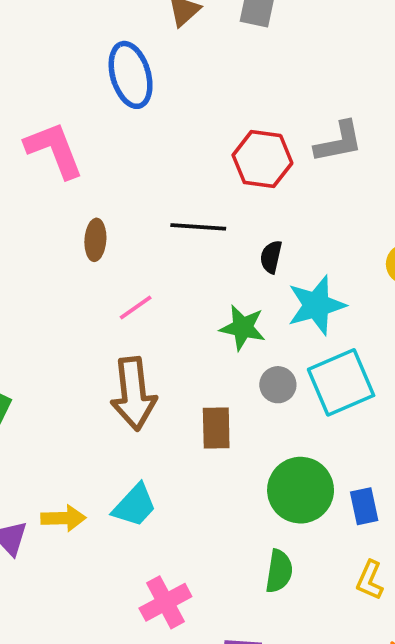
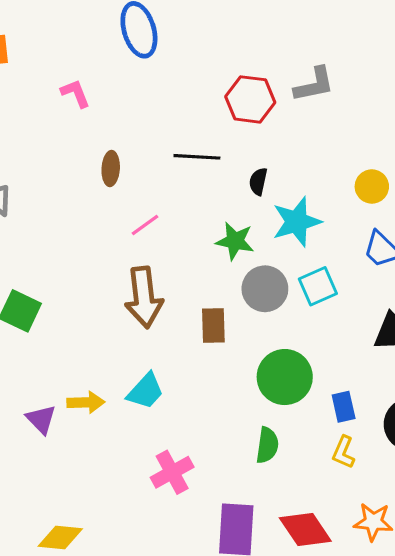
pink L-shape: (54, 150) -> (75, 93), size x0.6
cyan square: (341, 382) -> (318, 286), size x0.7
gray circle: (278, 385) -> (265, 289), size x1.5
blue rectangle: (364, 506) -> (344, 407), moved

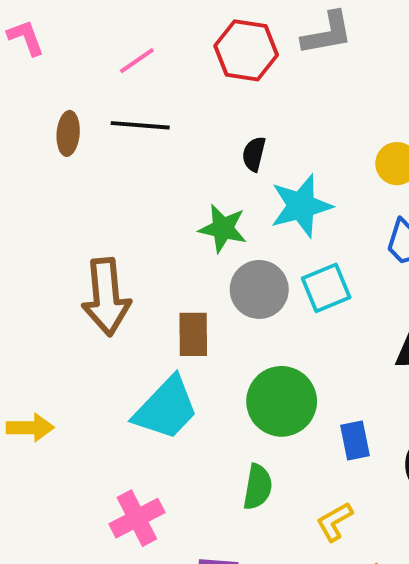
black line: (197, 157) -> (140, 125), moved
pink line: (145, 225) -> (137, 61), moved
cyan trapezoid: (145, 391) -> (166, 408), moved, size x1.4
yellow L-shape: (343, 452) -> (335, 522), moved, turned 36

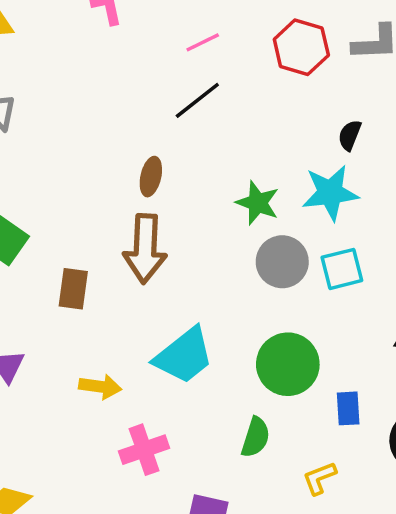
black line: (140, 125) -> (197, 100), turned -51
brown ellipse: (68, 133) -> (151, 177), moved
black semicircle: (254, 154) -> (350, 135), moved
brown rectangle: (193, 334) -> (73, 289), moved
yellow arrow: (30, 428) -> (100, 387), moved

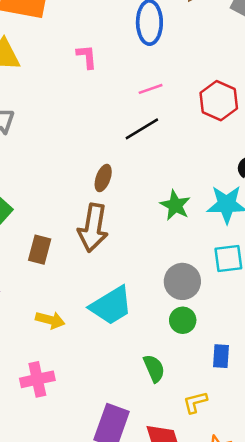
gray circle: (282, 262) -> (182, 281), moved
green circle: (288, 364) -> (183, 320), size x0.6
green semicircle: (256, 437) -> (154, 368), turned -48
pink cross: (144, 450) -> (37, 379), moved

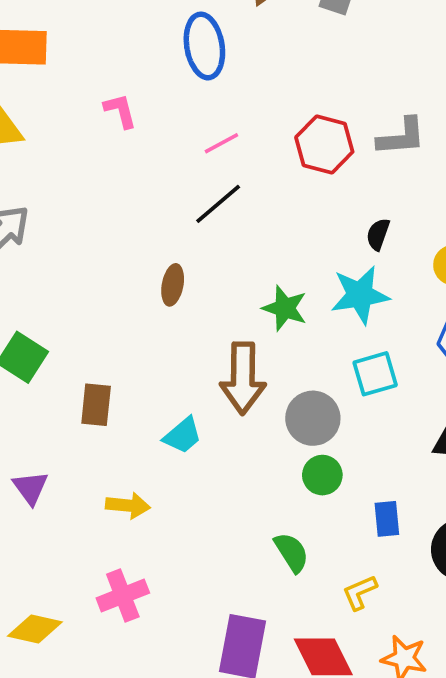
brown arrow: (93, 228) -> (243, 378), moved
cyan trapezoid: (111, 306) -> (183, 435), moved, size x0.6

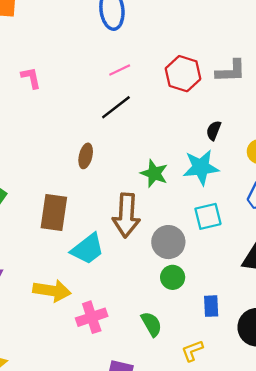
pink L-shape: (120, 111) -> (31, 78), moved
brown rectangle: (96, 405) -> (54, 212), moved, size x1.4
cyan trapezoid: (183, 435) -> (88, 249), size x1.4
yellow arrow: (128, 505) -> (52, 291), size x1.4
pink cross: (123, 595) -> (92, 317), moved

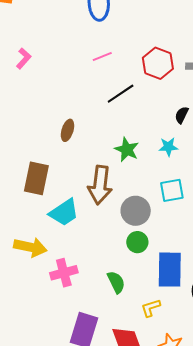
pink L-shape: (31, 78) -> (24, 58), turned 50
black line: (116, 107) -> (121, 94), moved
cyan star: (201, 167) -> (168, 147), size x0.6
blue rectangle: (211, 306) -> (170, 270), size x1.8

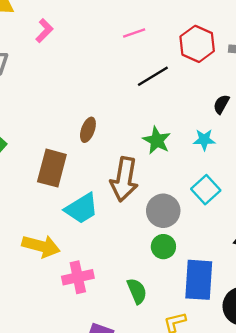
brown ellipse: (67, 130) -> (88, 130), moved
cyan square: (172, 190) -> (206, 190), turned -35

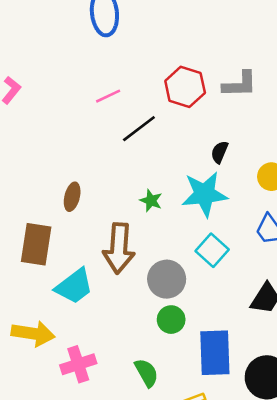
pink line: (134, 33) -> (108, 96), moved
green star: (157, 140) -> (151, 201), size x0.7
cyan star: (204, 140) -> (204, 194), size x1.8

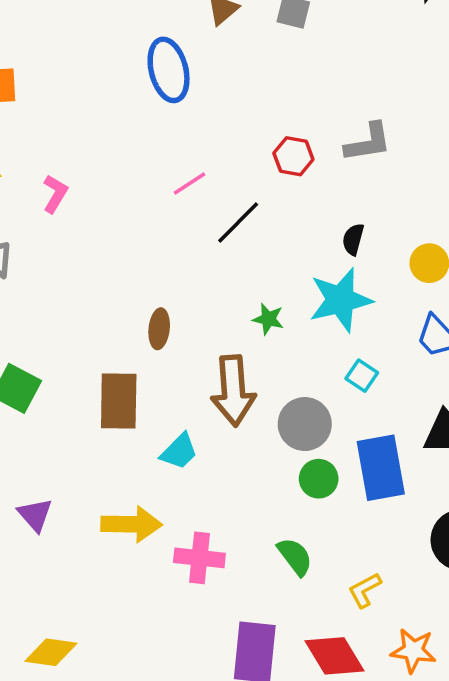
red hexagon: (185, 87) -> (293, 156), size x0.7
cyan square: (212, 250) -> (362, 376), size x0.7
cyan trapezoid: (74, 286) -> (179, 451), size x0.7
blue rectangle: (215, 353) -> (381, 468), moved
pink cross: (78, 364) -> (199, 558), turned 32

